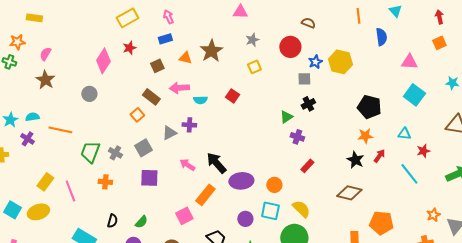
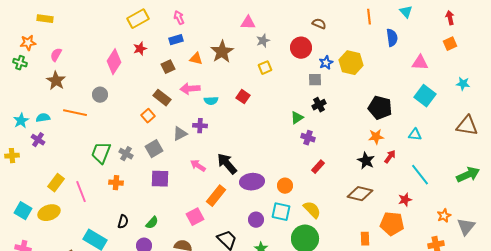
pink triangle: (240, 12) -> (248, 23), moved
orange line: (60, 130) -> (75, 113), moved
red star: (423, 151) -> (405, 200), moved

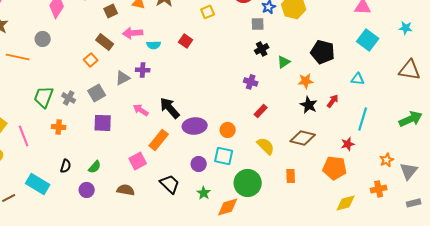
green triangle: (297, 118) -> (284, 62), moved
orange star: (376, 137) -> (306, 81), moved
cyan line: (420, 175) -> (363, 119), turned 55
yellow semicircle: (312, 210) -> (266, 146), moved
orange rectangle: (365, 239) -> (291, 176), moved

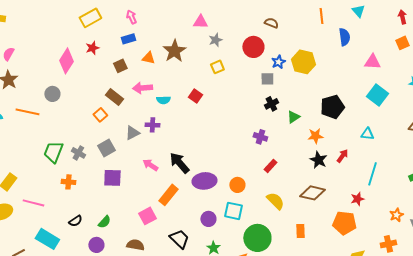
black pentagon: (323, 52) -> (332, 107), turned -30
pink line: (24, 136) -> (33, 203), moved, turned -55
black semicircle: (66, 166) -> (75, 221), turned 40

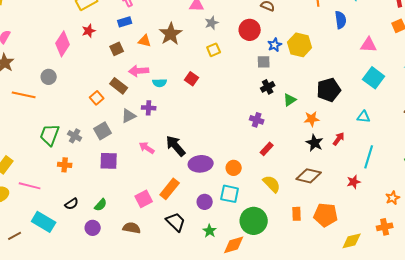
brown rectangle: (114, 97) -> (119, 86), moved
orange rectangle: (168, 195) -> (170, 189), moved
orange pentagon: (344, 223) -> (326, 215), moved

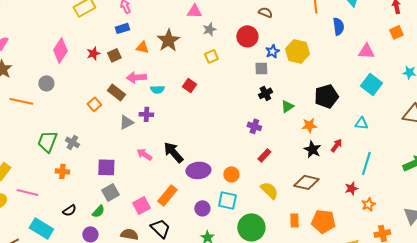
red star: (89, 31) -> (93, 53), moved
gray square: (103, 131) -> (110, 192), moved
orange star: (393, 198) -> (368, 204), moved
black trapezoid: (176, 222) -> (160, 228), moved

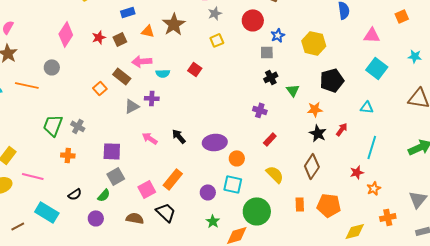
yellow hexagon: (297, 51) -> (314, 43), moved
green triangle: (287, 106) -> (293, 90), turned -32
black arrow: (173, 152) -> (179, 136), size x0.7
purple ellipse: (198, 170) -> (215, 142), moved
brown diamond: (306, 182) -> (312, 166), turned -70

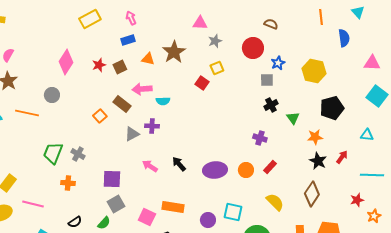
red square: (195, 69) -> (202, 83), moved
cyan line: (372, 147) -> (372, 175), turned 75
orange circle: (237, 158) -> (246, 170), moved
orange rectangle: (173, 179) -> (173, 207), turned 60
pink square: (147, 189) -> (147, 217), turned -36

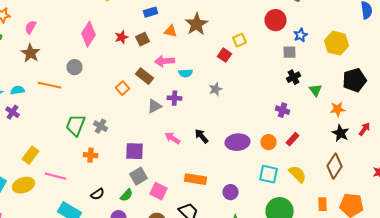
gray star: (215, 41) -> (216, 89), moved
cyan square: (233, 212) -> (268, 174), moved
pink square: (147, 217) -> (158, 191), moved

